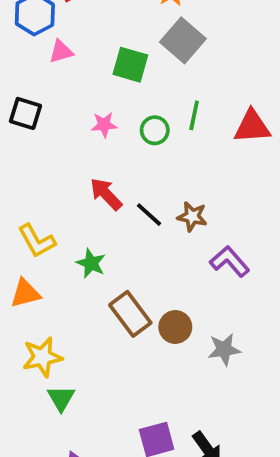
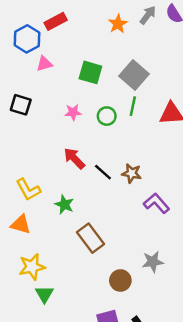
gray square: (183, 40) -> (134, 75), moved
orange triangle: (25, 293) -> (21, 224), turned 30
brown circle: (175, 327) -> (120, 280), moved

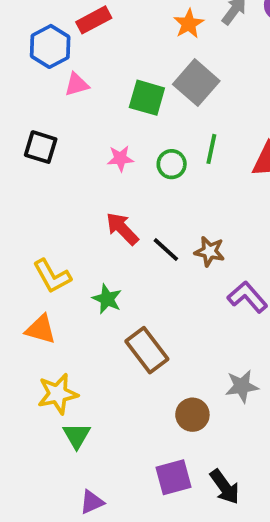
gray square: (134, 75) -> (196, 83), moved

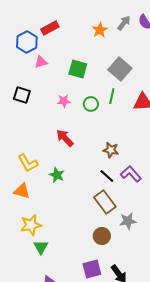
gray square: (196, 83) -> (120, 69), moved
black line: (166, 250) -> (107, 176), moved
brown rectangle: (147, 350) -> (105, 202), moved

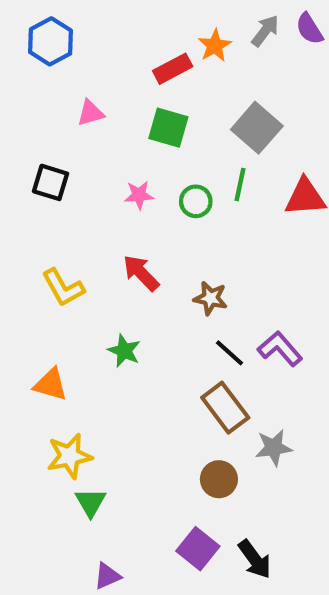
red rectangle: (50, 28) -> (173, 69), moved
blue hexagon: (27, 42) -> (51, 41), moved
brown star: (111, 150) -> (210, 298), moved
yellow L-shape: (28, 163) -> (63, 288), moved
purple square: (92, 269) -> (198, 549), turned -36

